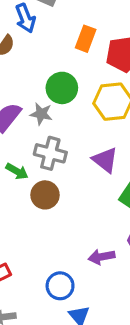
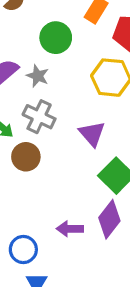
green circle: (62, 88) -> (56, 38), moved

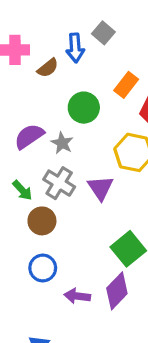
purple triangle: (92, 134) -> (100, 188), moved
blue circle: (23, 249) -> (43, 268), moved

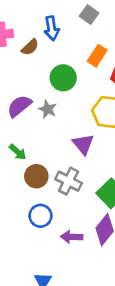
gray square: (103, 33) -> (89, 15), moved
gray cross: (59, 183) -> (69, 181), moved

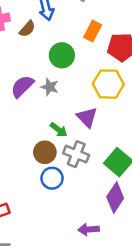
green arrow: (18, 152) -> (59, 130), moved
blue circle: (40, 216) -> (52, 178), moved
purple arrow: (72, 237) -> (89, 229), moved

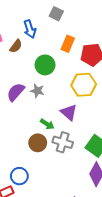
blue circle: (52, 178) -> (19, 176), moved

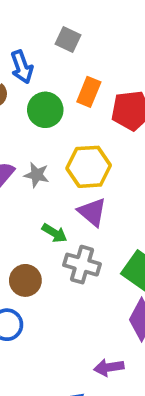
green circle: (45, 65) -> (45, 110), moved
yellow hexagon: (84, 85) -> (89, 167), moved
brown circle: (38, 143) -> (25, 280), moved

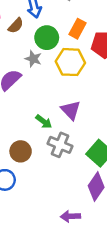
yellow hexagon: (89, 167) -> (70, 62), moved
gray star: (37, 175) -> (33, 59), moved

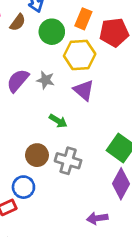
gray star: (33, 59) -> (45, 80), moved
purple triangle: (71, 110) -> (84, 90), moved
gray cross: (60, 145) -> (68, 161), moved

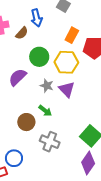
green circle: (52, 32) -> (39, 57), moved
gray star: (45, 80) -> (47, 86), moved
brown circle: (37, 155) -> (26, 122), moved

